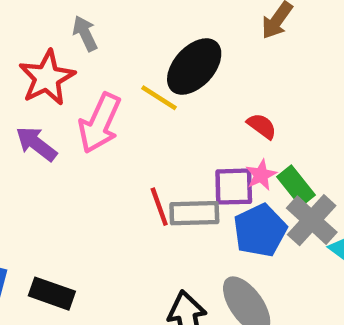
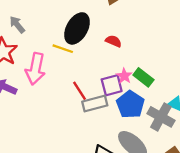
red semicircle: (262, 126) -> (114, 41), moved
red line: (159, 207) -> (79, 91), moved
gray cross: (312, 220) -> (161, 117), moved

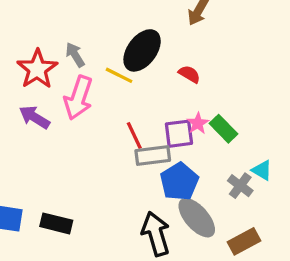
gray arrow: (17, 25) -> (75, 55), moved
blue pentagon: (130, 104) -> (179, 182), moved
gray cross: (161, 117) -> (240, 186), size x0.7

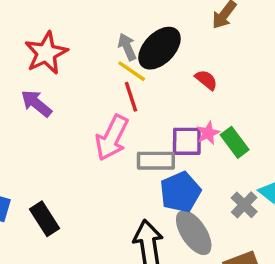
gray arrow: (75, 55) -> (127, 47), moved
pink arrow: (78, 98) -> (112, 138), moved
red line: (134, 136) -> (131, 97), moved
black rectangle: (56, 223) -> (44, 219), turned 36

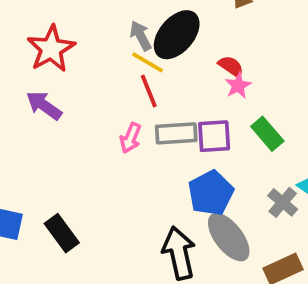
pink star: (208, 133) -> (238, 86), moved
pink arrow: (112, 138) -> (131, 138), size x0.6
gray rectangle: (156, 161) -> (176, 133), moved

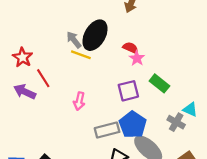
red star: (51, 49) -> (23, 57), size x0.7
red line: (149, 91) -> (43, 78), moved
gray rectangle: (176, 133) -> (107, 130), moved

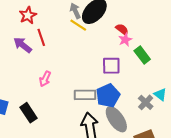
green rectangle: (159, 83) -> (142, 55), moved
pink arrow: (79, 101) -> (45, 79), moved

